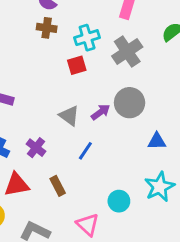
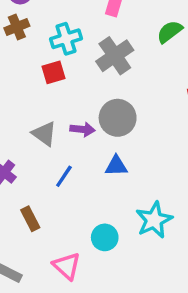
brown cross: (47, 28) -> (17, 27), turned -30
purple arrow: (101, 112) -> (82, 129), turned 42
blue triangle: (157, 141) -> (116, 166), moved

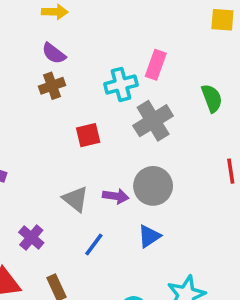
green semicircle: (170, 32) -> (212, 98), turned 104
cyan cross: (66, 39) -> (121, 84), moved
blue triangle: (116, 166) -> (149, 236), turned -35

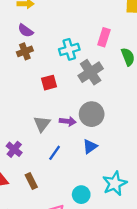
pink rectangle: (156, 65) -> (104, 37), moved
gray triangle: (75, 199) -> (42, 124), turned 30

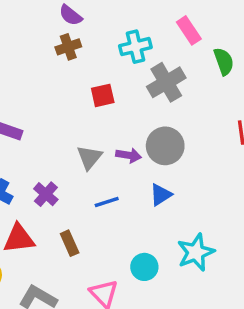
pink rectangle: (104, 37) -> (189, 30), turned -54
blue line: (55, 153) -> (107, 202), turned 35

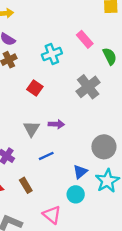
gray cross: (166, 82) -> (88, 87), moved
red square: (103, 95) -> (35, 88), turned -35
gray circle: (165, 146) -> (104, 147), moved
blue triangle: (161, 195) -> (80, 172), moved

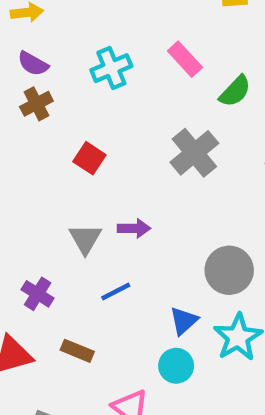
cyan cross: (52, 54) -> (111, 68), moved
green semicircle: (110, 56) -> (235, 91), turned 72
brown rectangle: (26, 185) -> (77, 351), turned -35

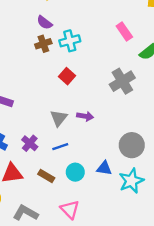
cyan cross: (111, 68) -> (70, 41), moved
blue line: (116, 292) -> (60, 147), moved
blue triangle: (184, 321) -> (104, 168), turned 42
cyan circle: (176, 366) -> (75, 172), moved

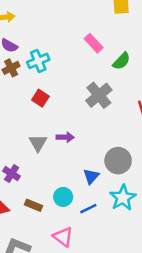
blue line: (60, 147) -> (88, 209), moved
blue triangle: (104, 168) -> (91, 176), moved, turned -49

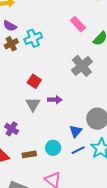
red square: (40, 98) -> (34, 81), moved
brown rectangle: (34, 205) -> (29, 154), turned -32
blue line: (88, 209) -> (78, 150), moved

